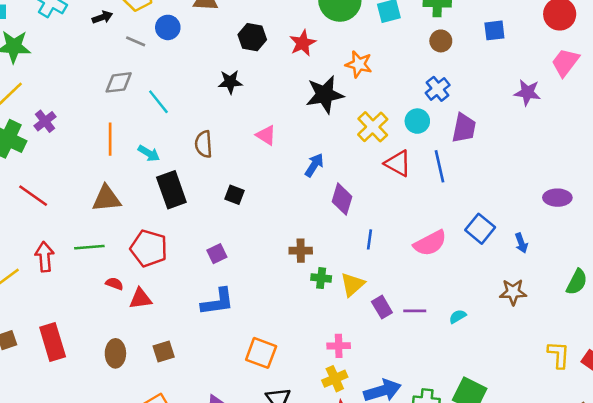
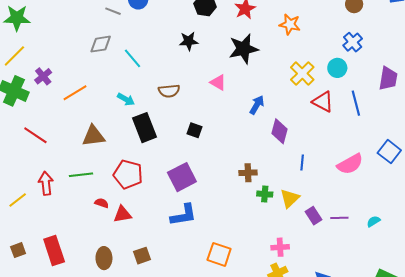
black star: (325, 95) -> (244, 49), moved
purple trapezoid: (464, 128) -> (388, 79), moved
orange line: (110, 139) -> (75, 93), moved, turned 60
brown semicircle: (204, 144) -> (169, 91), turned -90
purple square: (217, 254) -> (182, 177), size x1.8

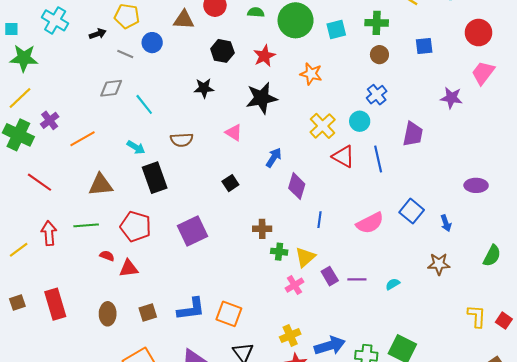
black square: (195, 130) -> (230, 183), moved, turned 35
blue L-shape: (183, 215) -> (191, 309), moved
pink cross: (280, 247) -> (295, 285), moved, turned -30

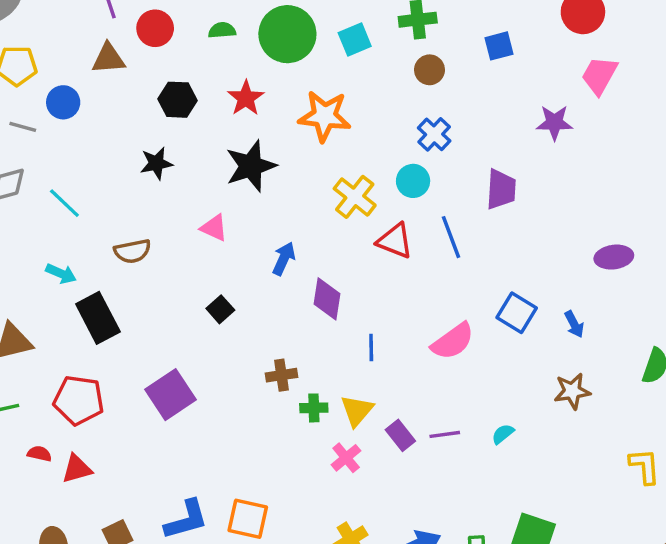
orange star: (311, 74) -> (325, 116), size x1.4

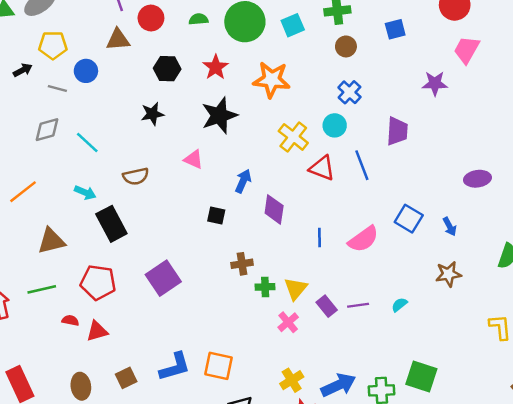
black square: (220, 309) -> (216, 215), moved, turned -36
blue line: (371, 348) -> (319, 238), moved

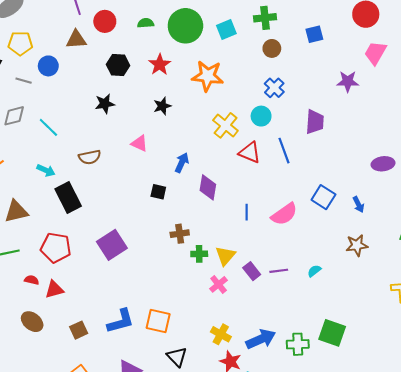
black star: (219, 115) -> (162, 106), size x0.6
yellow cross: (292, 380) -> (221, 334), turned -30
brown ellipse: (81, 386) -> (32, 322), moved, turned -45

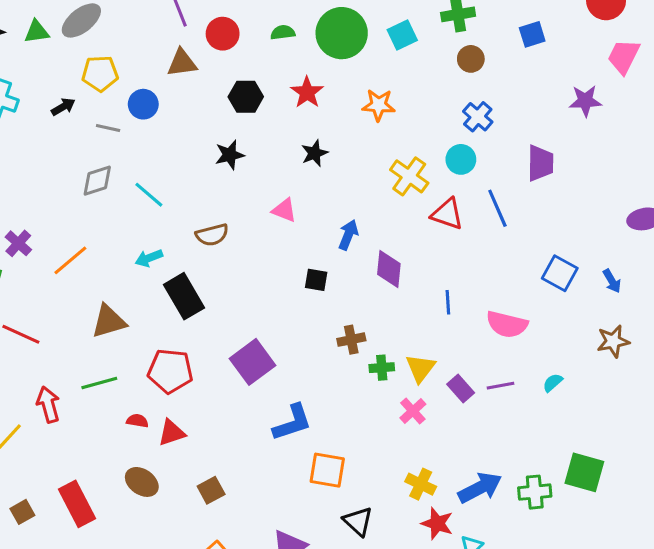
orange star: (208, 76) -> (379, 105), size x0.7
cyan arrow: (46, 170) -> (149, 258), turned 138
pink semicircle: (284, 214) -> (507, 324), moved, turned 52
blue L-shape: (121, 321) -> (292, 423), moved

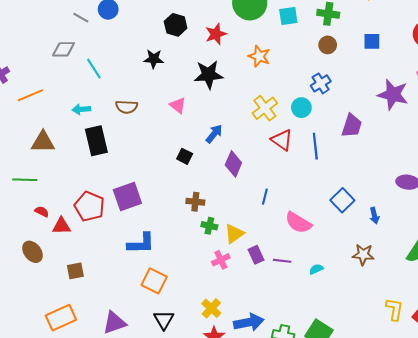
purple star: (585, 101) -> (393, 94), size x1.4
black star: (314, 153) -> (209, 75), size x1.6
red pentagon: (170, 371) -> (89, 206), moved

